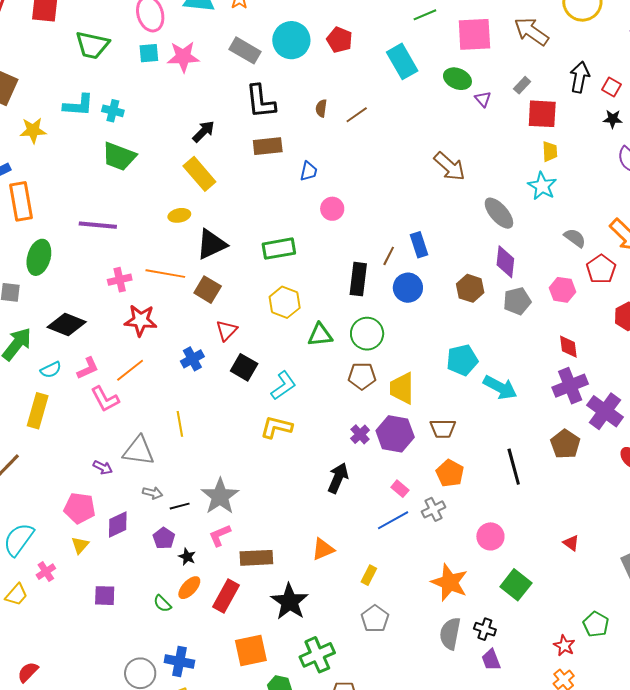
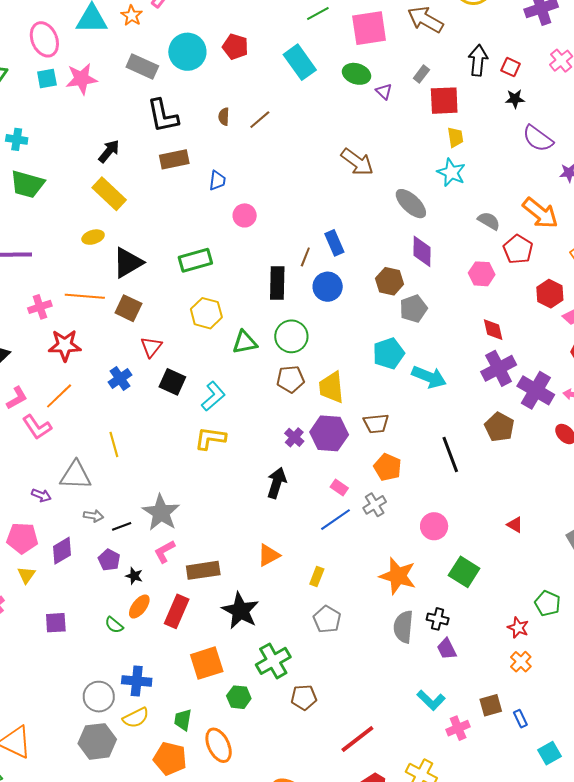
gray pentagon: (517, 301) -> (413, 309), moved

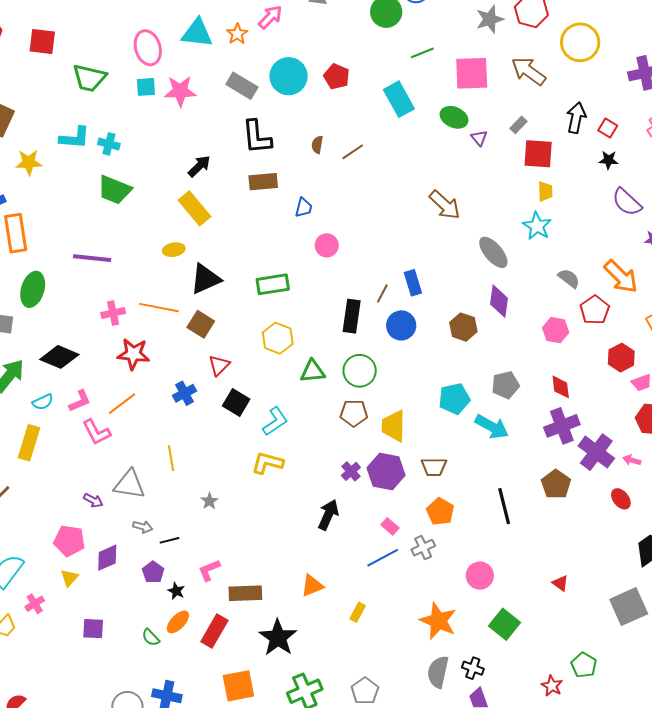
gray pentagon: (413, 309) -> (506, 385), moved
gray star: (161, 513) -> (209, 501), moved, size x0.5
gray pentagon: (327, 619) -> (365, 691), moved

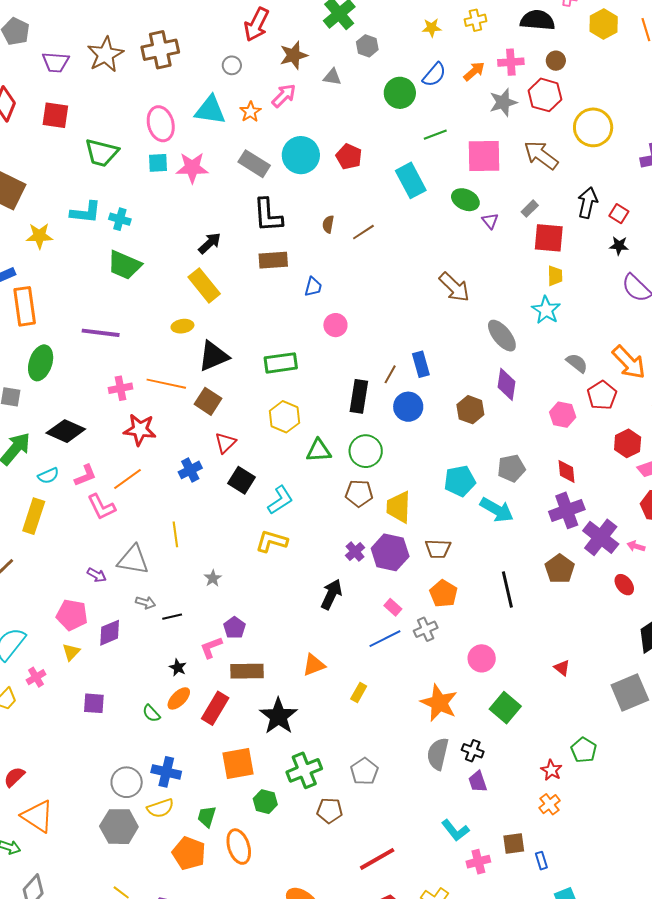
purple pentagon: (153, 572) -> (234, 628), moved

